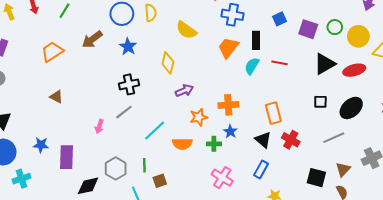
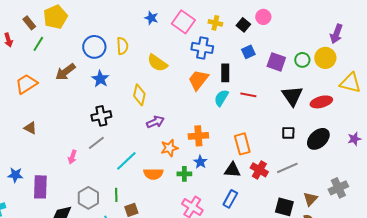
yellow circle: (358, 36) -> (325, 58), moved
black triangle: (325, 64) -> (292, 96), turned -35
gray line: (334, 138) -> (287, 168), moved
black triangle: (263, 140) -> (232, 170), turned -36

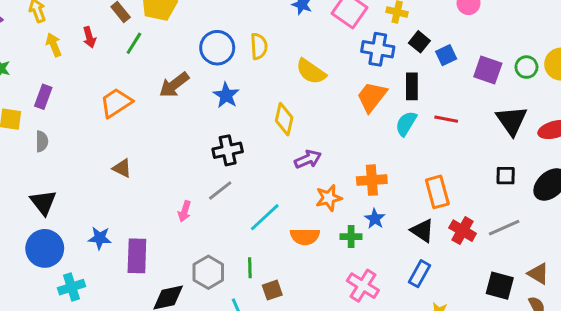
black square: (243, 25) -> (419, 42), moved
black triangle: (232, 170) -> (422, 231), turned 30
brown triangle: (310, 199) -> (538, 274), turned -42

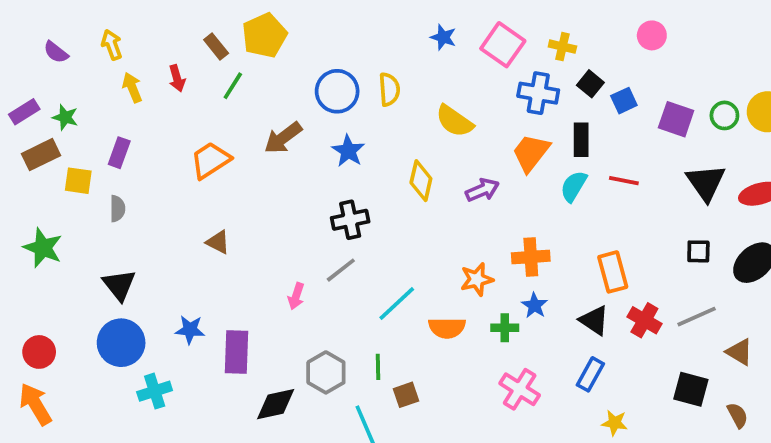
purple arrow: (308, 159) -> (482, 190), moved
brown triangle: (538, 274) -> (739, 352), moved

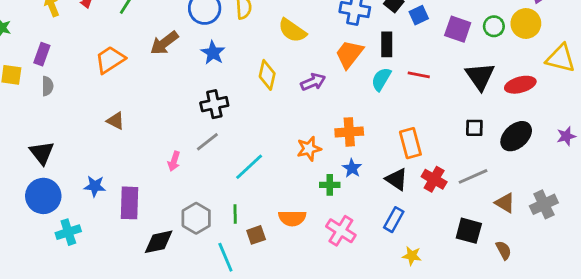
gray semicircle: (117, 209) -> (47, 86), moved
orange semicircle: (447, 328) -> (292, 218), moved

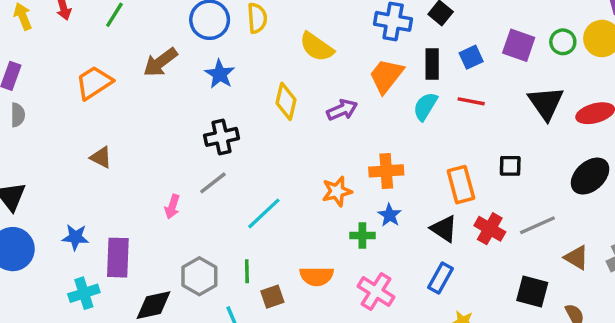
blue square: (419, 15) -> (471, 57), moved
black square: (474, 128) -> (510, 166), moved
cyan cross: (68, 232) -> (84, 293), moved

